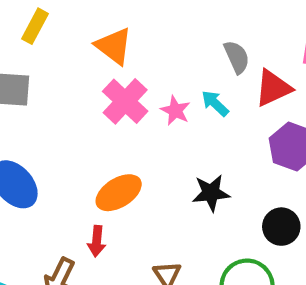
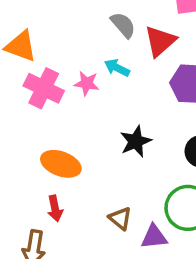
orange ellipse: (119, 193) -> (61, 164), turned 69

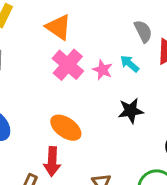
black star: (136, 141) -> (131, 111), moved
red arrow: (55, 208) -> (52, 162), size x1.4

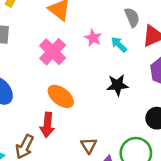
pink cross: (68, 65) -> (53, 52), moved
pink star: (103, 70) -> (93, 38), moved

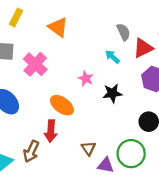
pink star: (93, 38) -> (86, 79), moved
pink cross: (53, 52) -> (35, 64), moved

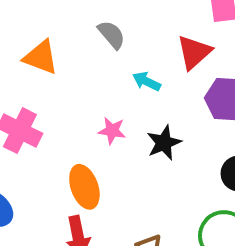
gray semicircle: (123, 32) -> (111, 35), moved
orange ellipse: (62, 105) -> (84, 187), turned 50

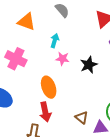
cyan arrow: (147, 81) -> (55, 41), moved, turned 80

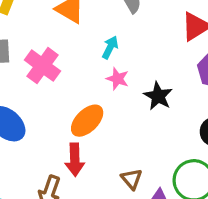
black star: (89, 65) -> (158, 96), turned -30
orange ellipse: (49, 87) -> (87, 121), turned 55

